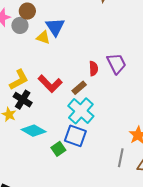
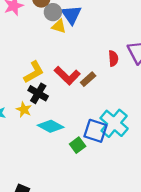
gray circle: (20, 25) -> (53, 12), moved
brown rectangle: (79, 88) -> (88, 79), moved
cyan cross: (81, 111) -> (114, 123), moved

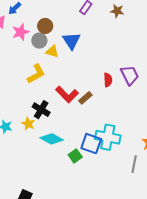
gray circle: (53, 12) -> (39, 41), moved
yellow triangle: (59, 26) -> (52, 51), moved
yellow L-shape: (34, 72) -> (36, 74), moved
cyan cross: (114, 123) -> (108, 137), turned -30

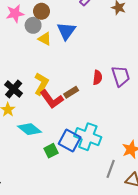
yellow L-shape: (36, 74) -> (41, 84), moved, turned -40
red L-shape: (67, 94) -> (52, 99), moved
black cross: (41, 110) -> (14, 89), moved

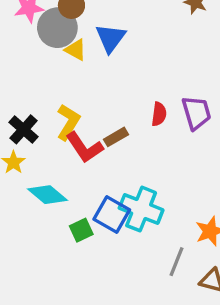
gray circle: (33, 25) -> (57, 28), size x1.5

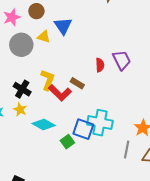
gray circle: (57, 28) -> (21, 45), moved
brown rectangle: (116, 137) -> (77, 83), turned 72

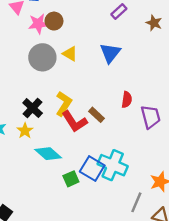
brown circle: (36, 11) -> (54, 21), moved
blue triangle: (63, 26) -> (110, 53), moved
purple trapezoid: (122, 60) -> (151, 117), moved

